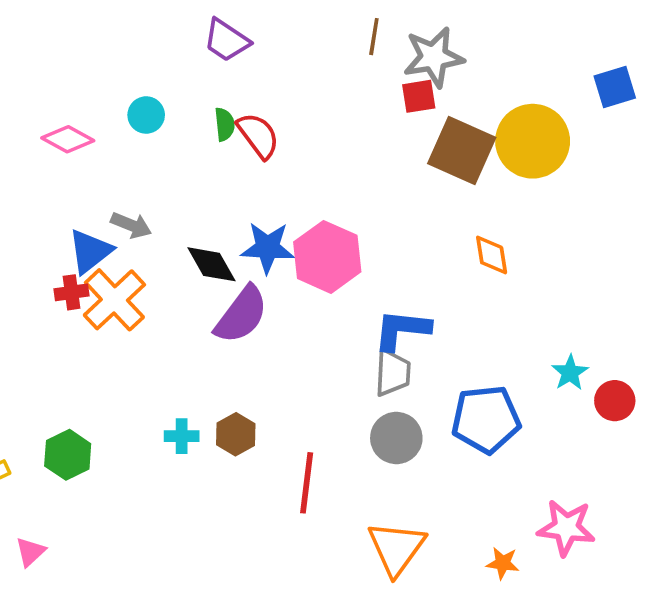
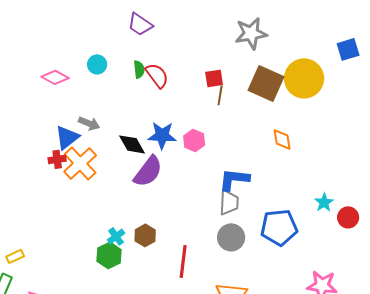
brown line: (374, 37) -> (220, 95), moved
red square: (419, 96) -> (214, 78), moved
pink hexagon: (327, 257) -> (194, 140), size x0.6
cyan cross: (182, 436) -> (116, 236), turned -36
green hexagon: (68, 455) -> (109, 255), moved

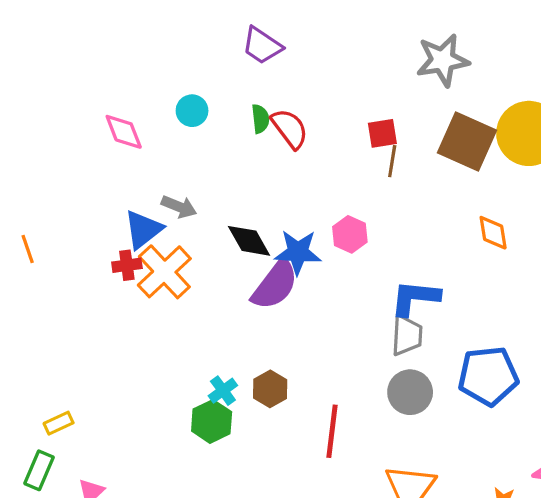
pink diamond: (55, 77) -> (124, 132), turned 40
blue star: (162, 135) -> (298, 252), moved

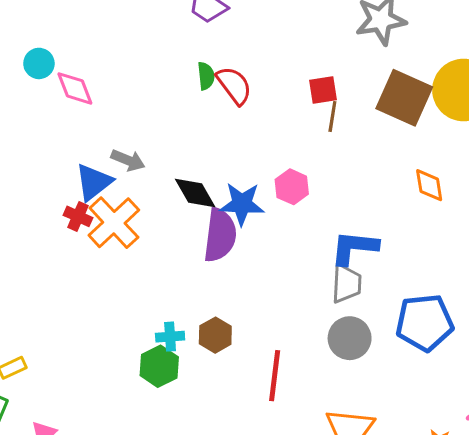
cyan circle: (192, 111) -> (39, 63), moved
red cross: (127, 265) -> (78, 216), turned 32
purple semicircle: (275, 285) -> (220, 235), turned -30
cyan cross: (223, 391) -> (170, 337), turned 32

